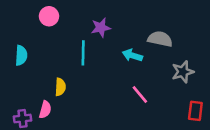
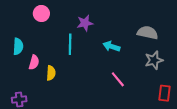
gray semicircle: (160, 39) -> (148, 33), moved
pink semicircle: (45, 110) -> (34, 62), moved

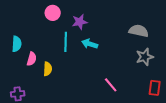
pink circle: (41, 14) -> (53, 13), moved
cyan arrow: (111, 46) -> (90, 44), moved
pink line: (118, 79) -> (111, 85), moved

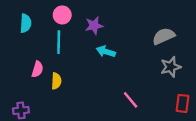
gray semicircle: (139, 31) -> (164, 36), turned -36
cyan line: (66, 42) -> (59, 42), moved
cyan semicircle: (17, 44) -> (26, 23), moved

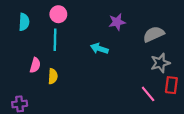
purple star: (94, 26) -> (117, 22), moved
pink line: (131, 100) -> (148, 94), moved
red rectangle: (182, 103) -> (171, 85), moved

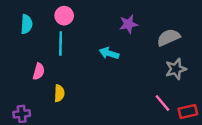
yellow semicircle: (53, 76) -> (59, 93), moved
red rectangle: (171, 85) -> (188, 111), moved, turned 70

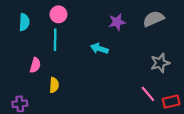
gray semicircle: (169, 37) -> (153, 19), moved

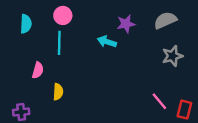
cyan arrow: (99, 49) -> (107, 42), moved
gray star: (160, 63) -> (172, 56), moved
red rectangle: (171, 102) -> (184, 110), turned -63

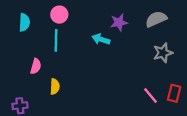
red rectangle: (184, 110) -> (174, 93), moved

